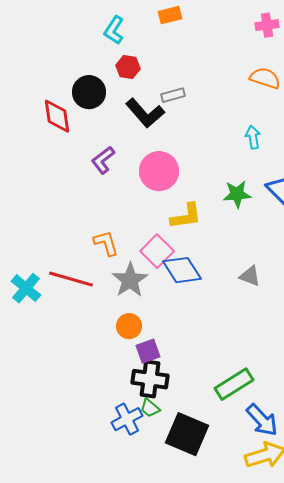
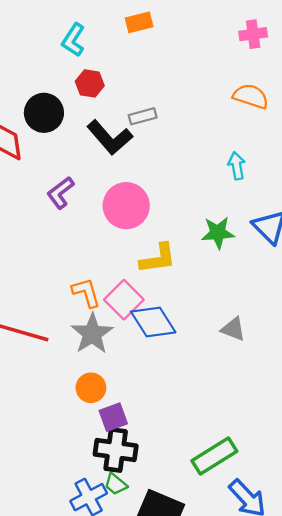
orange L-shape: (106, 243) -> (86, 293), moved

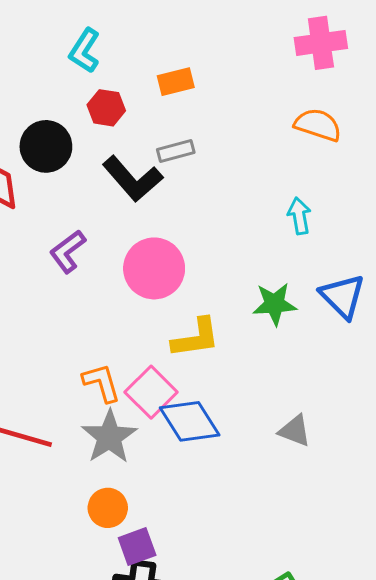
orange rectangle: (139, 22) -> (176, 82), moved
pink cross: (253, 34) -> (321, 43), size x1.4

